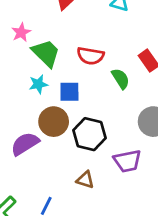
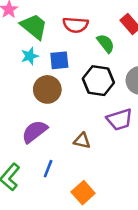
black hexagon: (90, 134) -> (98, 81), moved
purple semicircle: (25, 144) -> (35, 132), moved

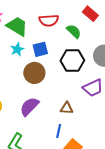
blue line: (48, 169) -> (59, 131), moved

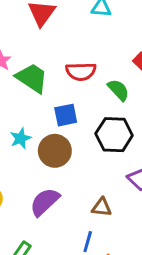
cyan star: (17, 49) -> (21, 138), moved

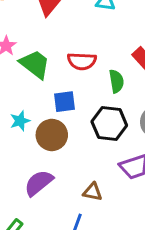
green semicircle: (118, 90) -> (116, 81), turned 30

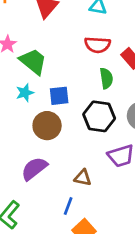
red semicircle: (82, 61) -> (97, 45), moved
cyan star: (20, 121) -> (25, 93), moved

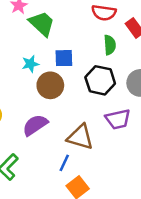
cyan star: (25, 93) -> (30, 64), moved
brown triangle: (83, 178) -> (80, 137), size x1.6

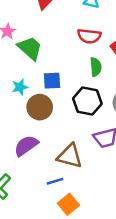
blue line: (64, 163) -> (55, 181), turned 49

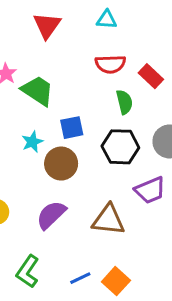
blue line: (55, 181) -> (80, 278), moved

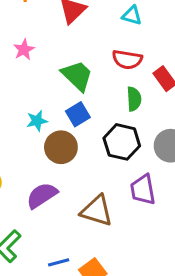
green trapezoid: (38, 91) -> (77, 76), moved
blue square: (72, 128) -> (78, 114), turned -30
purple trapezoid: (150, 190) -> (143, 190), turned 92

